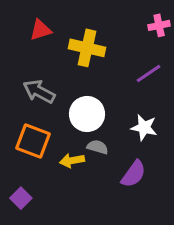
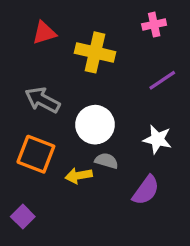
pink cross: (159, 25) -> (154, 25), moved

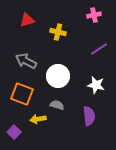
yellow cross: (95, 52) -> (58, 32), size x0.7
gray semicircle: (106, 161) -> (57, 105), moved
yellow arrow: (79, 176) -> (38, 119), moved
purple semicircle: (146, 190) -> (89, 116), turned -42

